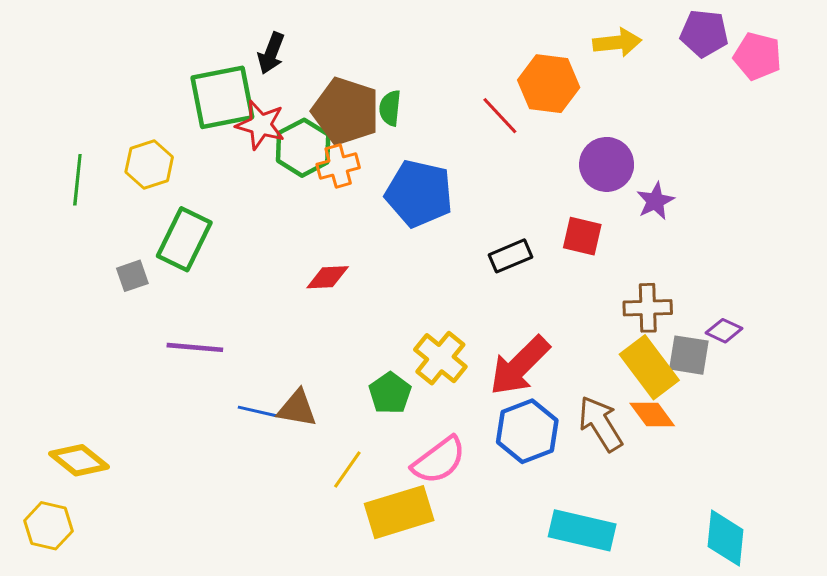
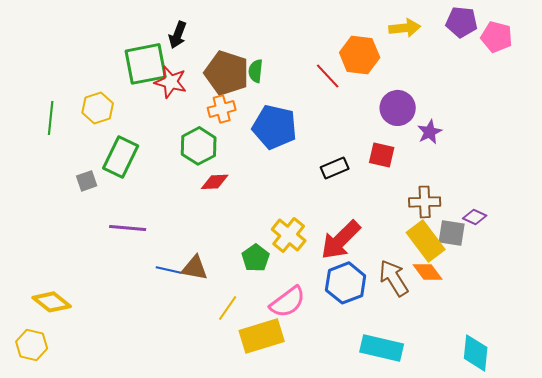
green hexagon: (303, 148) -> (199, 146), moved

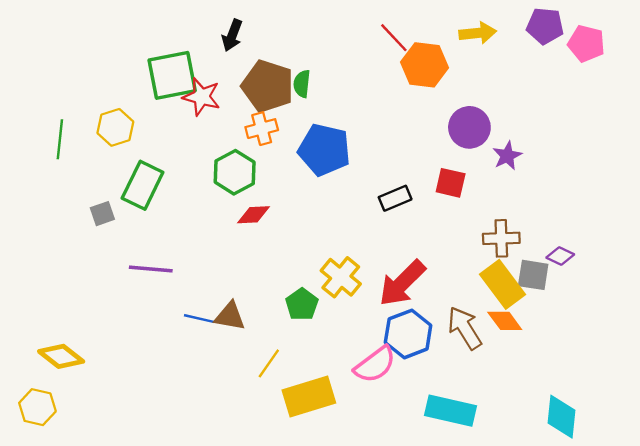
black arrow: (178, 35) -> (232, 35), moved
red line: (328, 76) -> (394, 38), moved
pink semicircle: (288, 302) -> (375, 365), moved

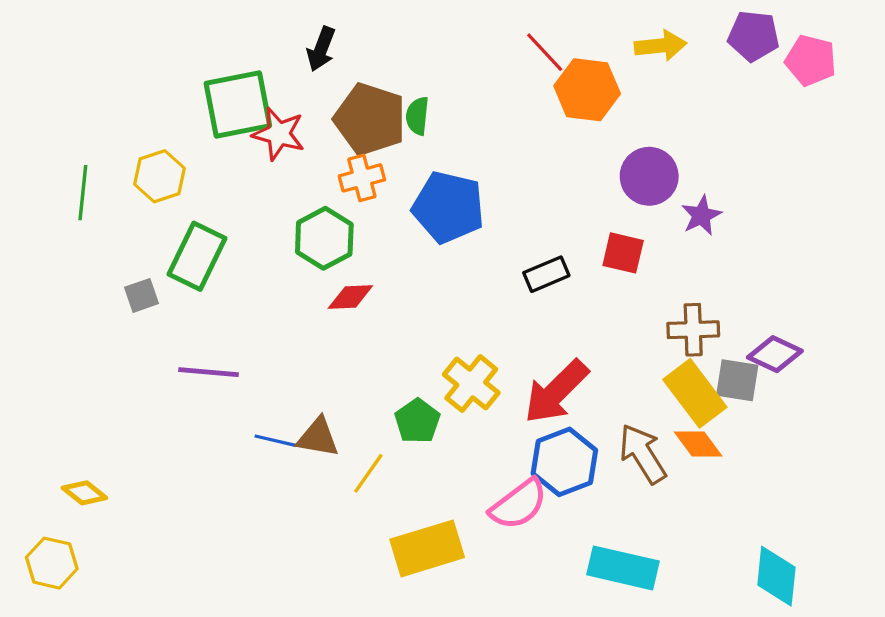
purple diamond: (560, 256) -> (775, 354), size x1.4
yellow diamond: (61, 356) -> (84, 493), size x0.7
yellow line: (269, 363) -> (368, 473), moved

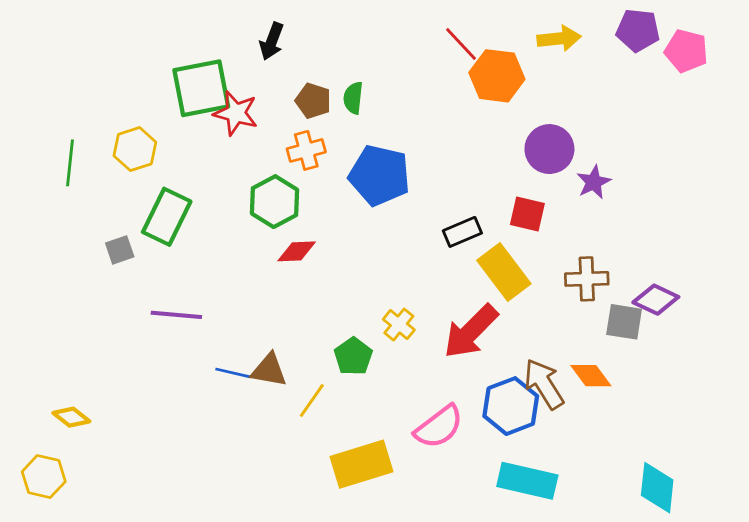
brown pentagon: (370, 119) -> (313, 101), size x0.6
yellow cross: (471, 384) -> (399, 325), size x0.7
yellow rectangle: (695, 393) -> (504, 272), moved
blue hexagon: (564, 462) -> (511, 406), moved

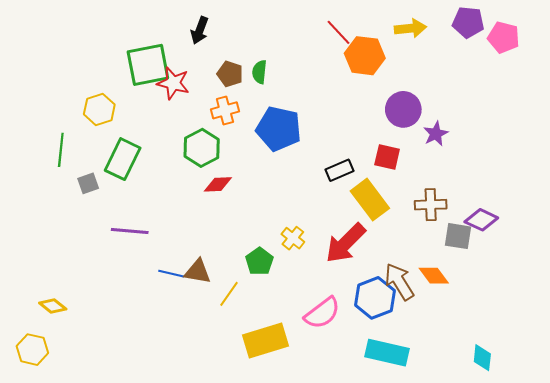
green line: (70, 163) -> (61, 150), moved
cyan diamond: (657, 488) -> (482, 358), size x0.7

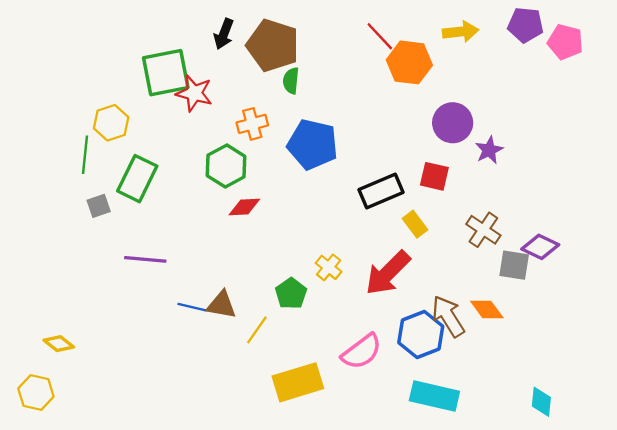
brown pentagon: (230, 74) -> (273, 45), moved, size x1.8
green line: (61, 150) -> (85, 155), moved
black rectangle: (339, 170) -> (381, 191), size x1.4
yellow rectangle: (370, 200) -> (415, 224), size x0.6
brown cross: (431, 205) -> (483, 230), turned 36

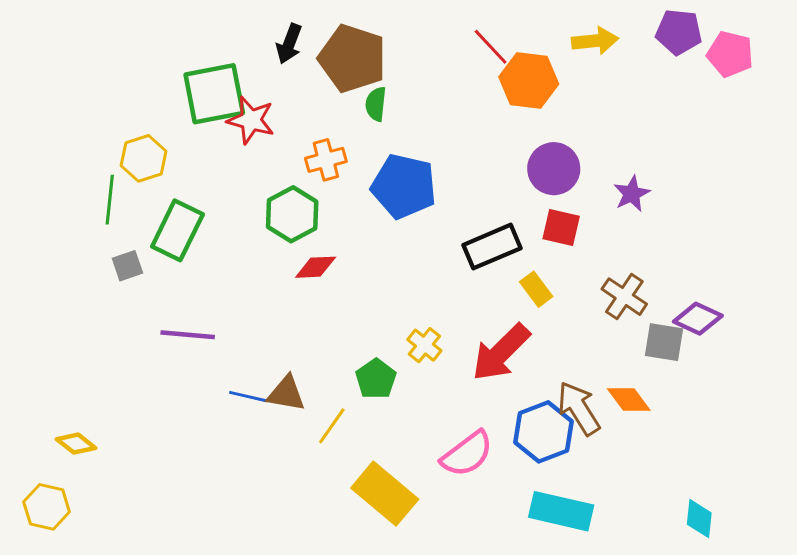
purple circle: (453, 123) -> (554, 169), moved
yellow rectangle: (298, 382) -> (385, 494), turned 57

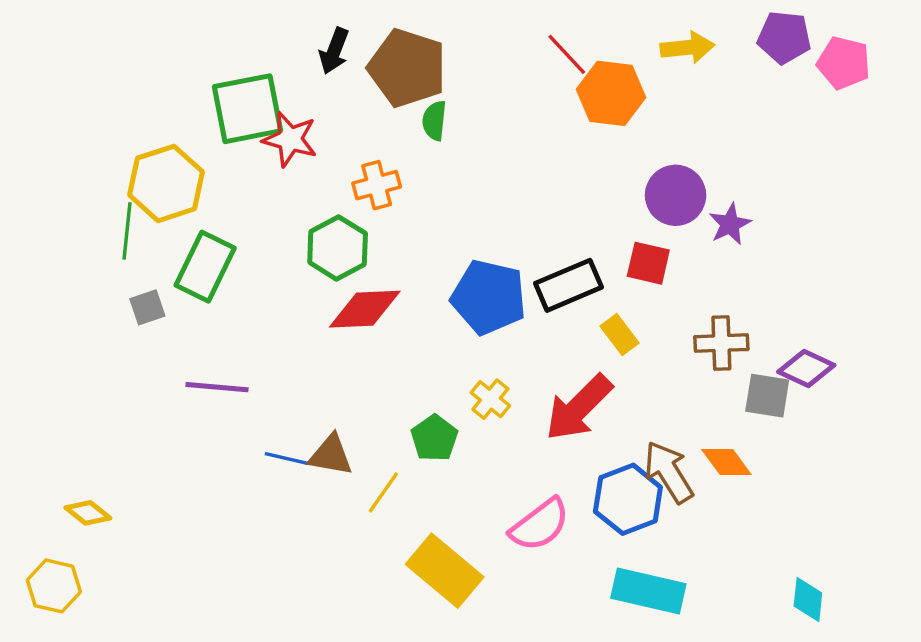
yellow hexagon: (144, 158) -> (166, 183), size x1.4
purple circle: (554, 169) -> (676, 195), moved
blue pentagon: (404, 186) -> (489, 297), moved
red diamond: (316, 267) -> (365, 309), size x1.5
brown cross: (624, 297) -> (721, 343), turned -36

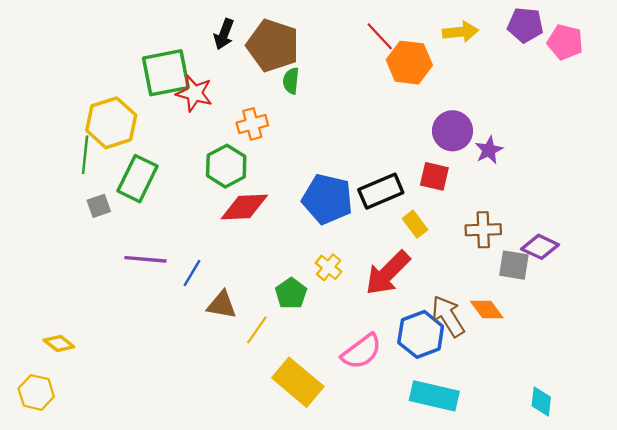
blue line: (287, 459) -> (192, 273), moved, turned -72

